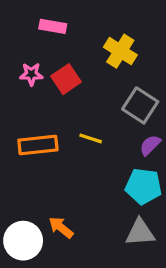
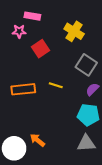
pink star: (31, 74) -> (19, 31), moved

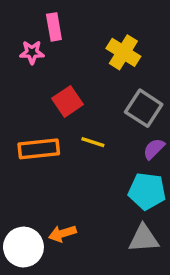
pink rectangle: (32, 16) -> (54, 27), turned 70
red square: (40, 49) -> (67, 101), moved
orange arrow: (37, 140) -> (62, 233), turned -56

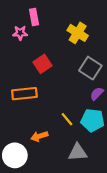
yellow line: (93, 142) -> (67, 119), moved, turned 32
orange arrow: (62, 233) -> (39, 136), moved
gray triangle: (144, 239) -> (78, 152), moved

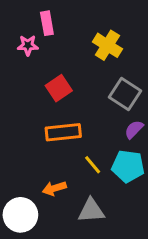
orange rectangle: (24, 94) -> (63, 132), moved
gray triangle: (78, 152) -> (91, 210), moved

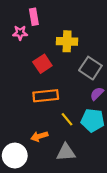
yellow cross: (107, 45) -> (67, 41), moved, turned -30

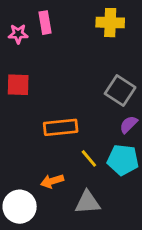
pink star: (20, 33) -> (18, 34), moved
yellow cross: (67, 41) -> (110, 23), moved
red square: (42, 64) -> (18, 85), moved, turned 36

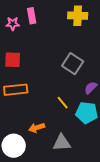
gray square: (120, 90) -> (73, 64), moved
orange rectangle: (61, 127) -> (16, 90), moved
yellow line: (89, 158) -> (63, 103), moved

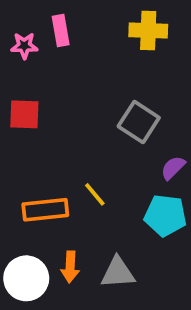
orange rectangle: (16, 90) -> (45, 210), moved
yellow line: (63, 103) -> (95, 194), moved
orange arrow: (37, 128) -> (70, 267), moved, turned -70

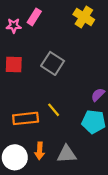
pink rectangle: (61, 31) -> (34, 17), turned 42
yellow cross: (148, 31) -> (84, 17), turned 30
gray square: (139, 122) -> (53, 63), moved

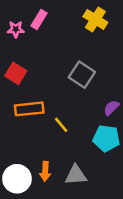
gray square: (53, 63) -> (82, 75), moved
red square: (14, 64) -> (16, 73), turned 30
orange rectangle: (26, 118) -> (29, 109), moved

